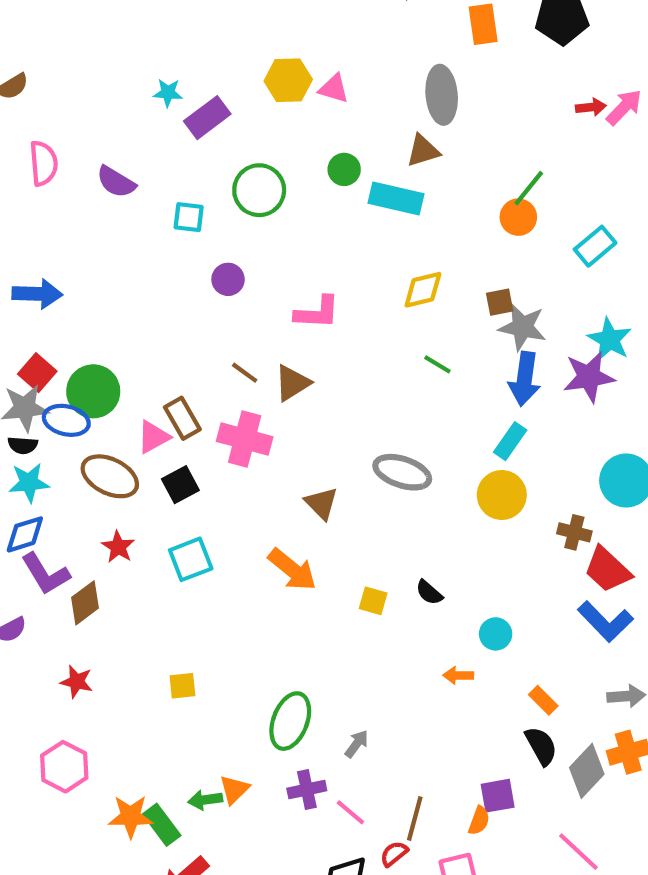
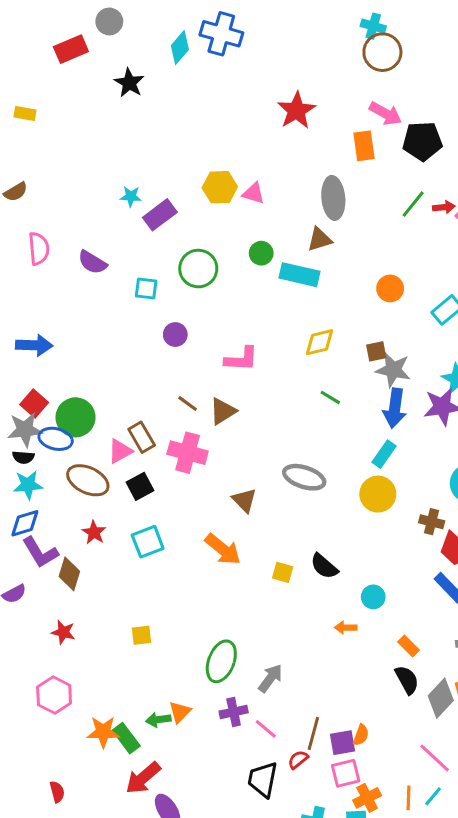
green line: (529, 188) -> (413, 204), moved
black semicircle: (429, 592) -> (324, 566), size x1.4
brown diamond: (85, 603) -> (69, 574), turned -36
gray arrow: (357, 744) -> (270, 678), size x1.4
purple square: (498, 796) -> (343, 743), moved

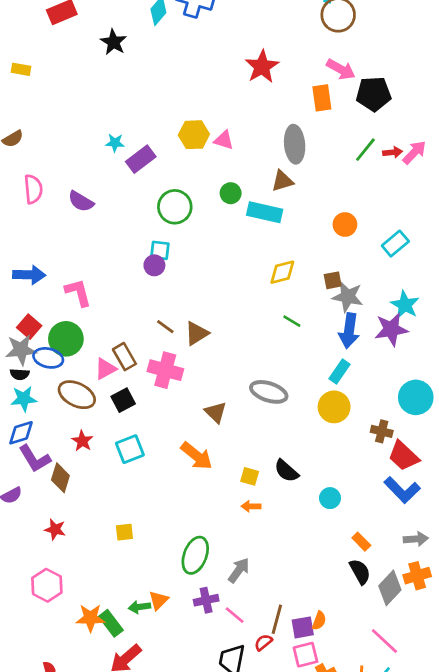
cyan square: (146, 288) -> (160, 250), moved
pink L-shape: (241, 359) -> (78, 293), moved, turned -108
orange arrow: (346, 628) -> (251, 506), moved

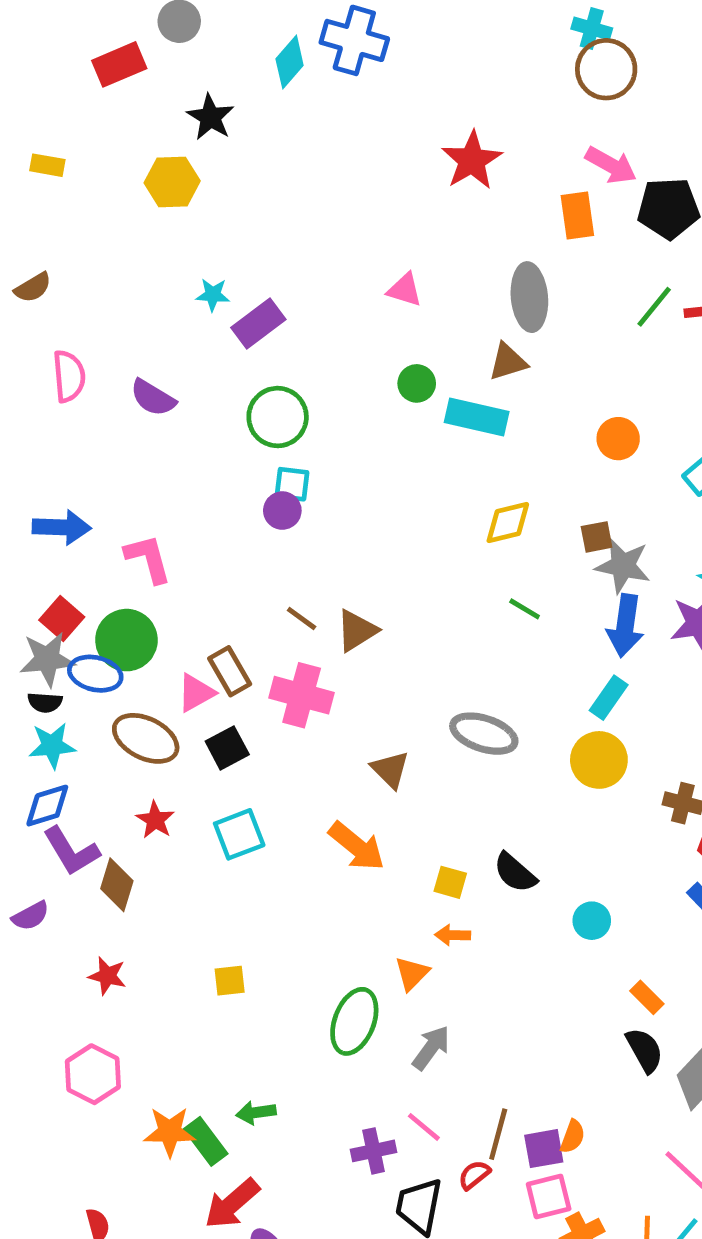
yellow hexagon: (194, 135) -> (172, 182), moved
green circle: (175, 207) -> (278, 417), moved
orange triangle: (158, 600) -> (412, 973), moved
purple cross: (206, 600) -> (373, 1151), moved

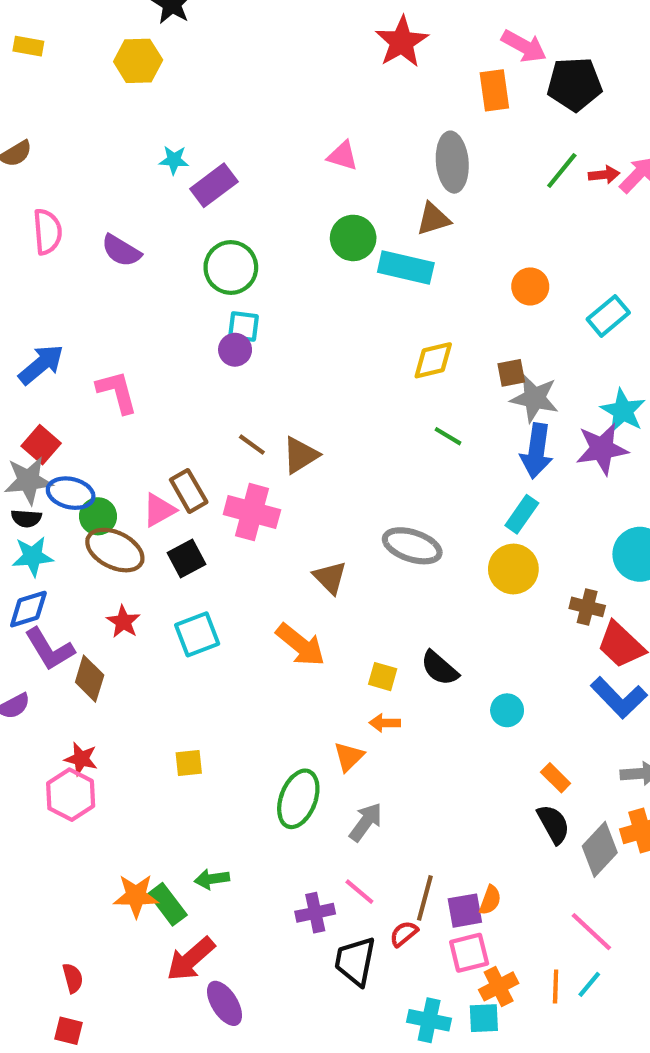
green circle: (417, 383) -> (353, 238), size x1.4
blue arrow: (62, 527) -> (41, 364), turned -42
green circle: (126, 640) -> (98, 516), moved, size x0.7
pink hexagon: (93, 1074) -> (71, 795), moved

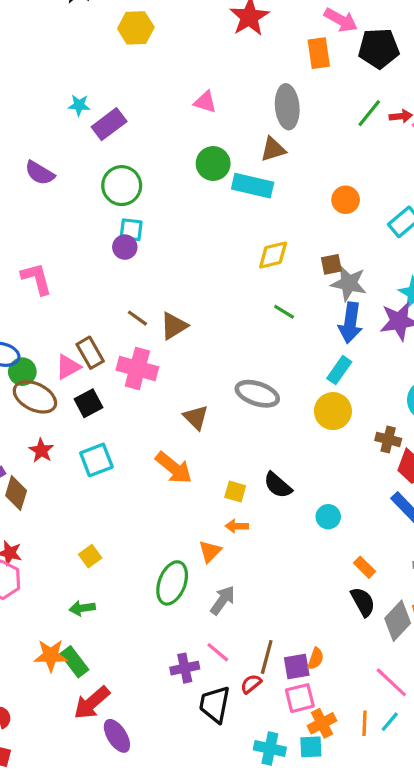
yellow hexagon: (138, 61) -> (136, 28), moved
yellow square: (189, 763) -> (90, 556), turned -30
green arrow: (212, 879) -> (82, 608), moved

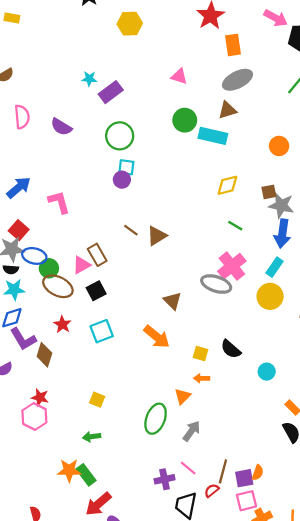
orange rectangle: (319, 53) -> (233, 45), moved
gray ellipse: (287, 107) -> (237, 80), turned 68
pink cross: (137, 368) -> (232, 266), moved, turned 36
yellow square: (90, 556) -> (97, 400), turned -32

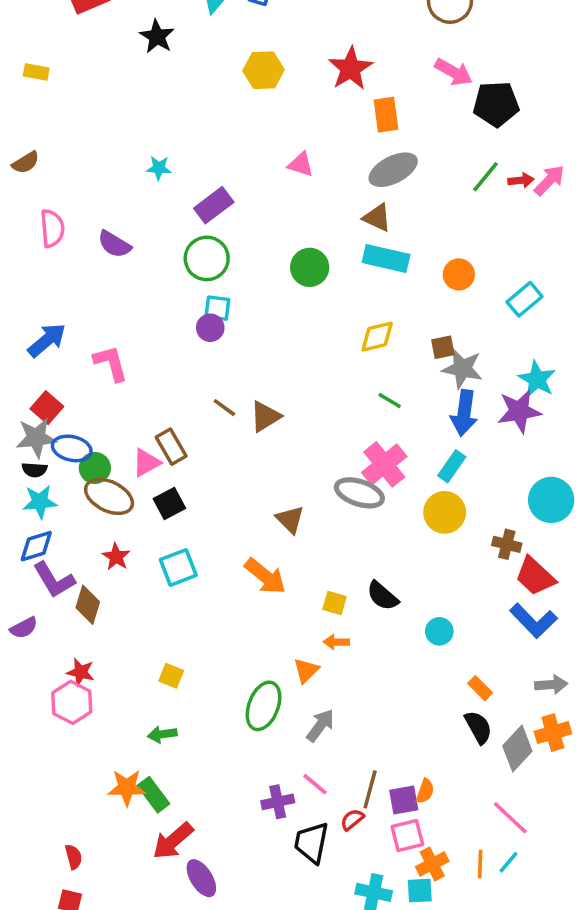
yellow hexagon: (130, 24) -> (264, 70), moved
purple rectangle: (111, 92) -> (214, 205), moved
brown triangle: (227, 110) -> (377, 218), turned 42
green circle: (185, 120) -> (310, 267), moved
cyan rectangle: (213, 136) -> (386, 258), moved

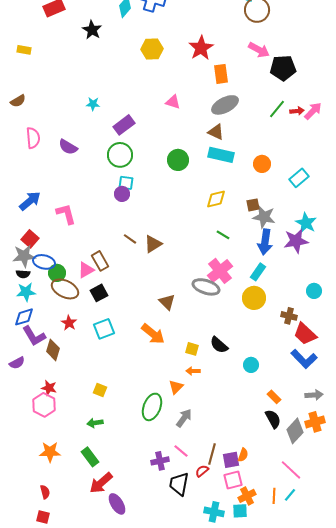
cyan circle: (551, 500) -> (314, 291), size x0.6
orange star: (127, 788) -> (50, 452), moved

